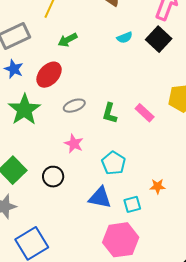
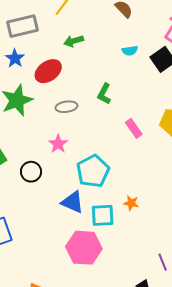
green L-shape: (110, 113) -> (104, 94), moved
cyan pentagon: (114, 163) -> (93, 171), size x1.4
cyan square: (132, 204) -> (103, 215), size x1.4

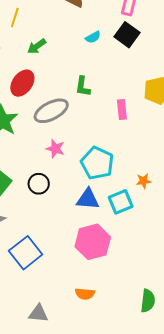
gray ellipse: (66, 107) -> (51, 111), size x1.6
pink rectangle: (134, 128) -> (122, 109), turned 48
pink hexagon: (84, 248) -> (93, 242), moved

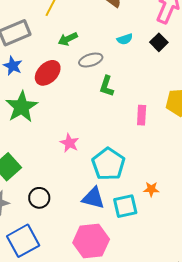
black square: (127, 35) -> (159, 42), size x0.7
gray ellipse: (51, 111) -> (91, 60), moved, size x0.7
black circle: (39, 184) -> (39, 198), moved

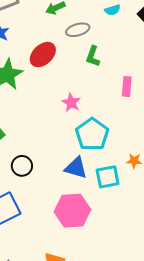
red ellipse: (48, 73) -> (43, 55), moved
pink star: (69, 143) -> (71, 103), moved

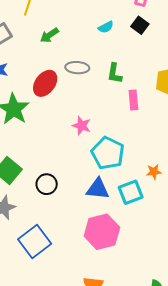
gray ellipse: (78, 30) -> (77, 68), moved, turned 30
green L-shape: (93, 56) -> (114, 73), moved
black circle: (22, 166) -> (47, 184), moved

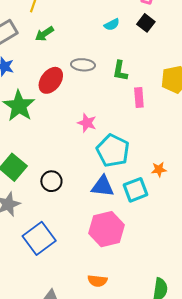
green arrow: (49, 35) -> (44, 34), moved

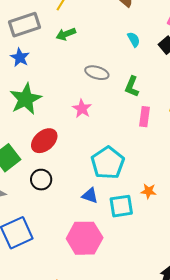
cyan semicircle: (112, 25) -> (134, 39), turned -105
red ellipse: (51, 80) -> (44, 141), moved
pink star: (87, 123) -> (82, 109), moved
blue triangle: (103, 186) -> (90, 195), size x0.7

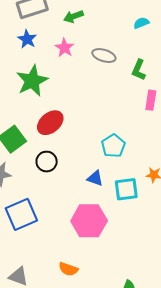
cyan semicircle: (134, 39) -> (141, 23), turned -84
pink star: (82, 109) -> (65, 48), moved
cyan pentagon: (108, 163) -> (113, 146), size x0.7

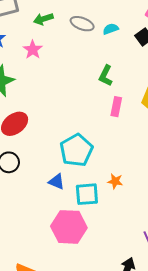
gray ellipse: (104, 56) -> (82, 24), moved
cyan pentagon: (113, 146) -> (76, 150), size x1.4
pink hexagon: (89, 221) -> (69, 227), moved

